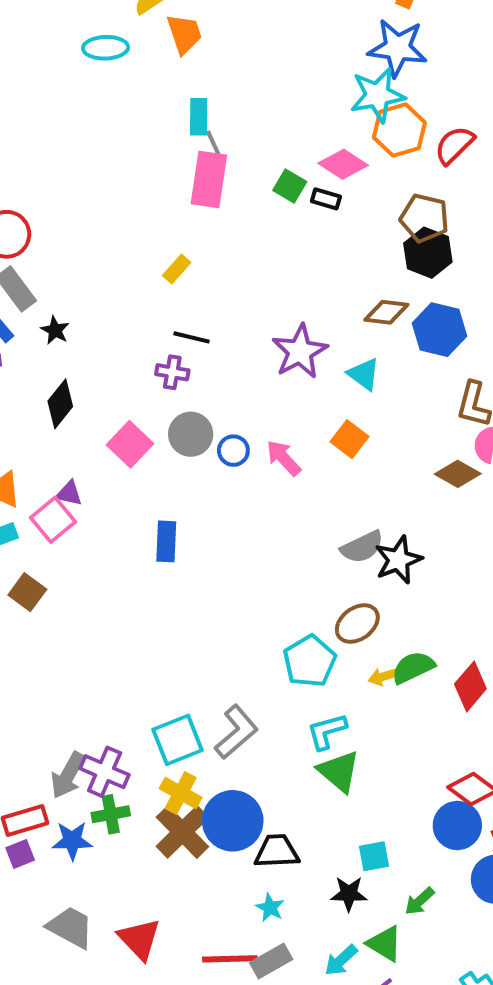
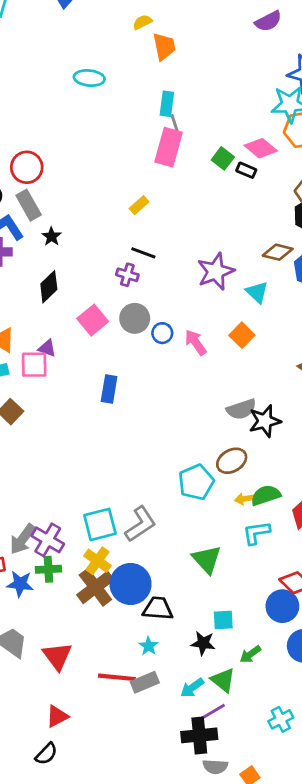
cyan ellipse: (106, 48) -> (89, 78), moved
pink square: (53, 520) -> (34, 365), turned 32
cyan L-shape: (327, 731) -> (256, 533), moved

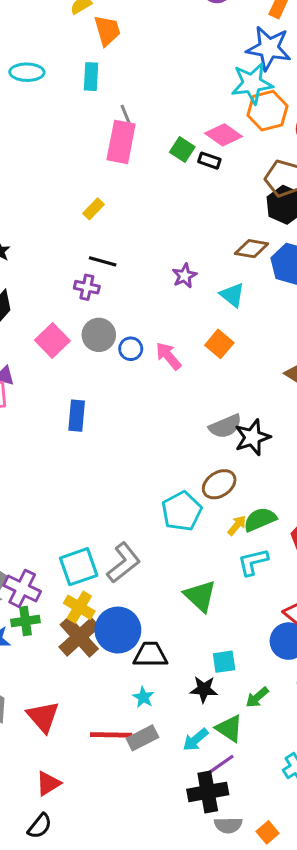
cyan rectangle: (167, 104) -> (91, 77), moved
purple star: (216, 272) -> (184, 276), size x0.6
yellow arrow: (245, 499) -> (237, 525), turned 144

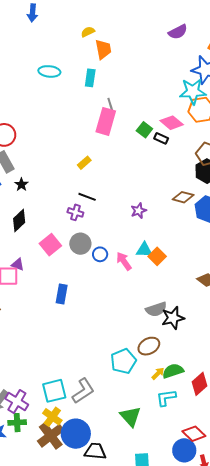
cyan triangle: (232, 295) -> (144, 250), moved, turned -42

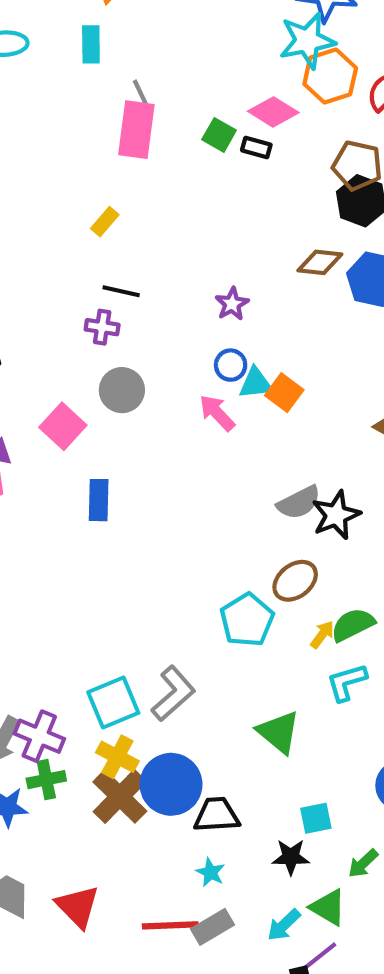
pink square: (50, 245) -> (63, 426), moved
blue circle: (100, 254) -> (231, 365), moved

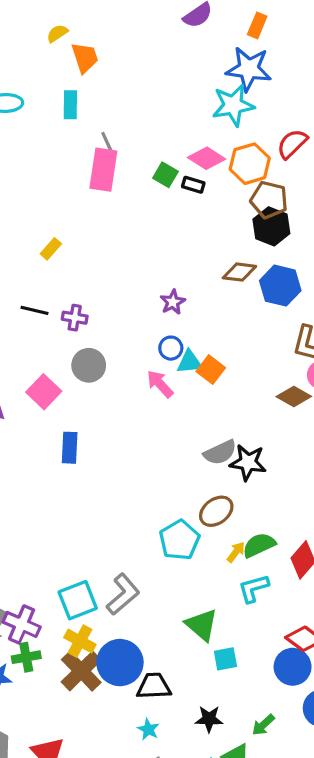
orange hexagon: (330, 76) -> (250, 164), moved
yellow rectangle: (105, 222) -> (51, 249), moved
black line: (121, 291) -> (35, 310), moved
black star: (336, 515) -> (248, 462), turned 30
cyan square: (316, 818) -> (225, 659), moved

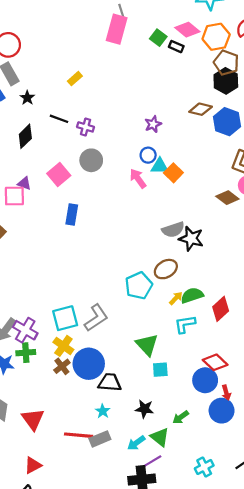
brown cross: (81, 671) -> (62, 366), size x0.6

